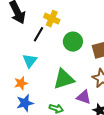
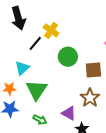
green triangle: (64, 79) -> (36, 90), moved, turned -50

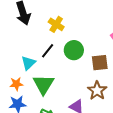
black line: (35, 43) -> (48, 51), moved

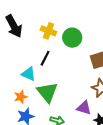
green circle: (74, 50) -> (72, 38), moved
cyan triangle: (28, 63) -> (28, 74), turned -42

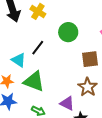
yellow cross: (48, 31) -> (38, 11), moved
green triangle: (47, 92) -> (34, 81), turned -40

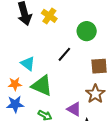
green circle: (68, 32) -> (87, 31), moved
black line: (38, 48) -> (64, 54), moved

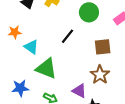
orange star: (15, 84) -> (15, 32), moved

